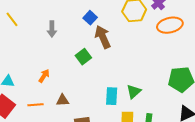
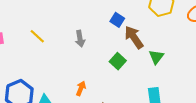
green triangle: (134, 92) -> (156, 57), moved

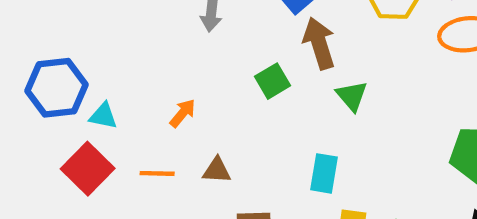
green triangle: (156, 57) -> (352, 96), turned -35

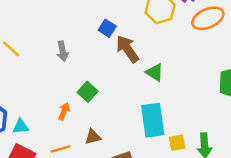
green square: (272, 81) -> (88, 92), moved
cyan rectangle: (324, 173) -> (153, 120), size x1.5

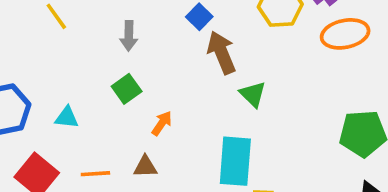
green square: (88, 92) -> (127, 89), moved
orange arrow: (64, 111) -> (162, 123), moved
cyan triangle: (21, 126) -> (67, 118), moved

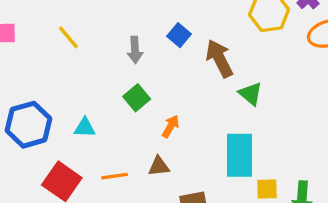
blue square: (199, 17) -> (179, 35), moved

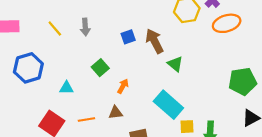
blue square: (179, 35) -> (128, 37), moved, turned 32
gray arrow: (135, 50) -> (85, 27), moved
blue hexagon: (28, 125) -> (28, 68), moved
cyan rectangle: (239, 155) -> (168, 105), turned -48

